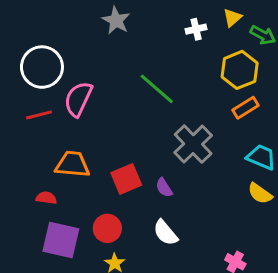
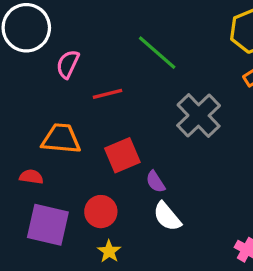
pink semicircle: (78, 99) -> (68, 64), size x0.7
red line: (39, 115) -> (107, 94), moved
purple semicircle: (164, 188) -> (156, 182), moved

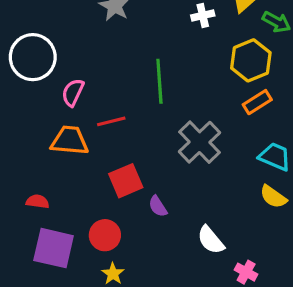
green line: (157, 53) -> (159, 81), turned 45
orange trapezoid: (61, 139) -> (70, 141), moved
white semicircle: (167, 217) -> (211, 240), moved

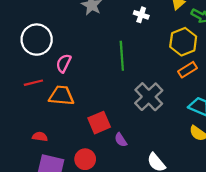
white cross: (203, 15) -> (141, 15), moved, turned 32
red line: (111, 121) -> (33, 83), moved

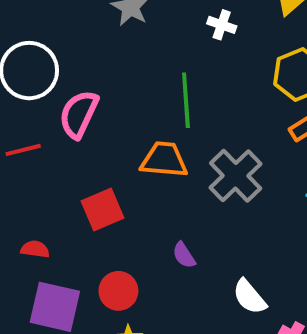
pink semicircle: (64, 63) -> (79, 114), size x1.4
orange trapezoid: (61, 96) -> (164, 160), moved
red square: (99, 123) -> (103, 209), moved

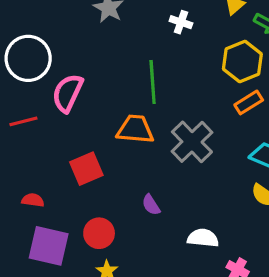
white semicircle: (249, 297) -> (203, 238), turned 136

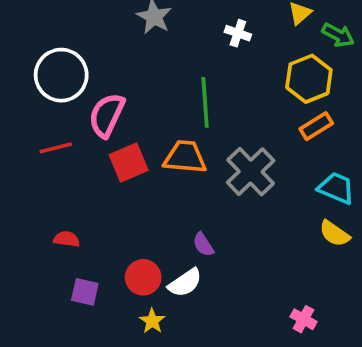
red square: (86, 169) -> (129, 163), moved
white semicircle: (203, 238) -> (185, 283), moved, turned 140
purple square: (49, 246) -> (85, 292), size x0.6

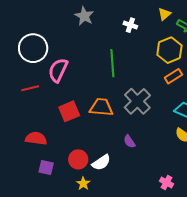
orange trapezoid: (185, 157) -> (101, 107), moved
red square: (129, 163) -> (69, 111), moved
red semicircle: (67, 239) -> (36, 138), size x1.5
purple semicircle: (203, 244) -> (129, 141), moved

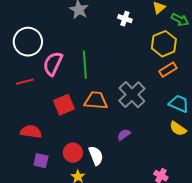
green line: (112, 63) -> (85, 65), moved
purple semicircle: (129, 141) -> (124, 135), turned 88
white semicircle: (101, 162) -> (96, 156), turned -78

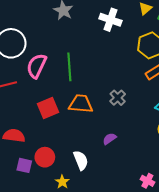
white cross: (125, 19) -> (110, 20), size x1.5
gray cross: (132, 95) -> (118, 98), size x0.6
red circle: (73, 153) -> (45, 157), moved

